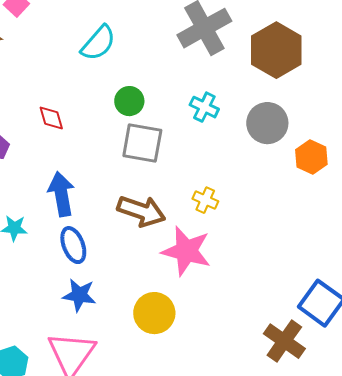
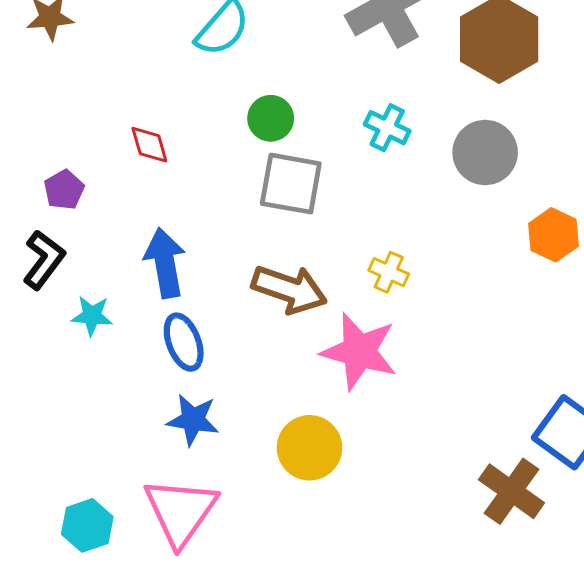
orange hexagon: (311, 157) -> (553, 235), moved

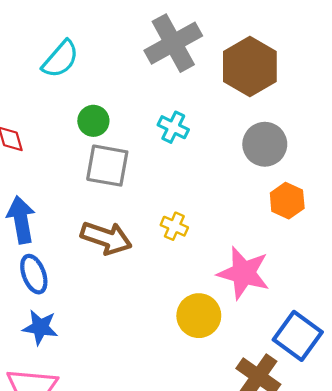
gray circle: (485, 153) -> (265, 144), moved
pink star: (359, 351) -> (244, 273), moved
yellow circle: (309, 448) -> (199, 316), moved

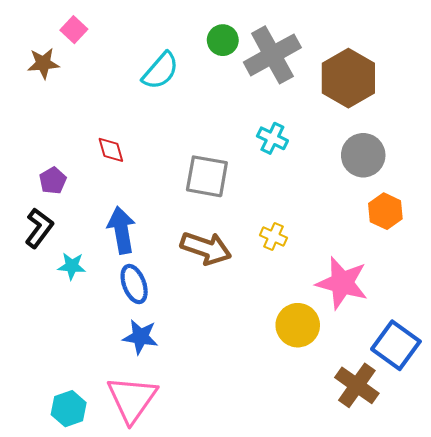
green circle: (93, 121) -> (223, 40), moved

